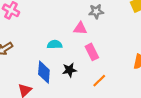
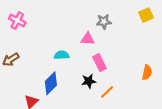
black star: (70, 70) -> (89, 81), moved
blue diamond: (44, 72) -> (51, 83), turned 40

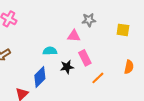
yellow square: (146, 15) -> (123, 30), moved, turned 32
black star: (89, 81) -> (67, 67), moved
orange line: (107, 92) -> (98, 78), moved

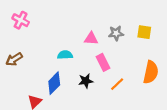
gray star: (89, 20) -> (116, 33), moved
black star: (67, 67) -> (86, 81), moved
orange semicircle: (129, 67) -> (151, 72), size x1.5

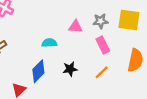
yellow square: (144, 32) -> (129, 20), size x1.5
pink rectangle: (103, 62) -> (103, 45), moved

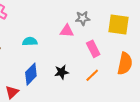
gray star: (101, 21) -> (83, 18), moved
cyan semicircle: (49, 43) -> (30, 41), moved

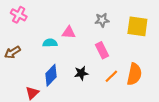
pink triangle: (67, 31) -> (69, 33), moved
pink rectangle: (93, 49) -> (102, 50), moved
orange semicircle: (125, 64) -> (134, 74), moved

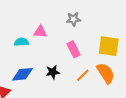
yellow square: (137, 26) -> (109, 46), moved
orange semicircle: (134, 74) -> (106, 73), turned -45
blue diamond: (51, 75) -> (23, 74), turned 40

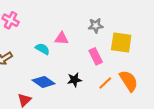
cyan semicircle: (22, 42) -> (42, 49), turned 32
yellow square: (109, 46) -> (121, 43), moved
blue diamond: (23, 74) -> (44, 82), turned 40

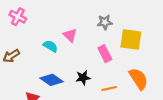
pink triangle: (62, 38) -> (70, 35), turned 40
orange line: (105, 83) -> (109, 88), moved, turned 32

